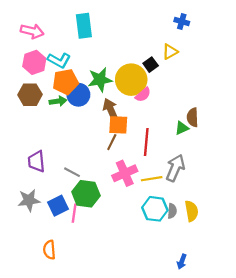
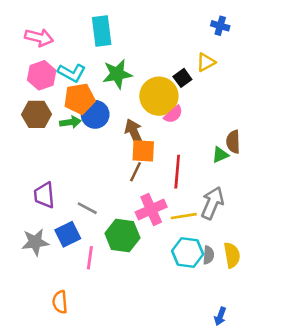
green star: (100, 80) -> (117, 74), moved
green hexagon: (86, 194) -> (122, 236), moved
blue square: (58, 206) -> (68, 234), moved

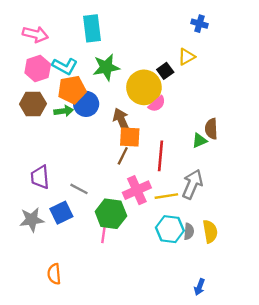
pink line: (90, 258) -> (104, 233), moved

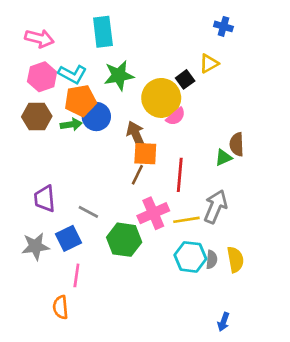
pink line: (104, 233) -> (76, 275), moved

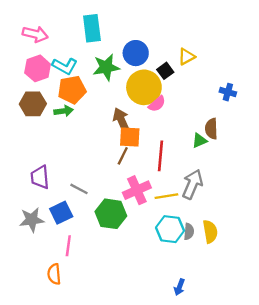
blue cross: (223, 26) -> (228, 92), moved
blue circle: (96, 117) -> (136, 53), moved
blue arrow: (223, 322) -> (179, 287), moved

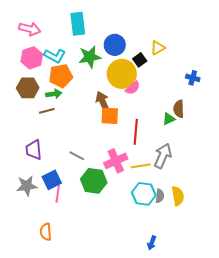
brown line: (123, 156) -> (47, 111), moved, turned 49
gray line: (79, 189) -> (77, 156), moved
pink line: (68, 246) -> (58, 194), moved

